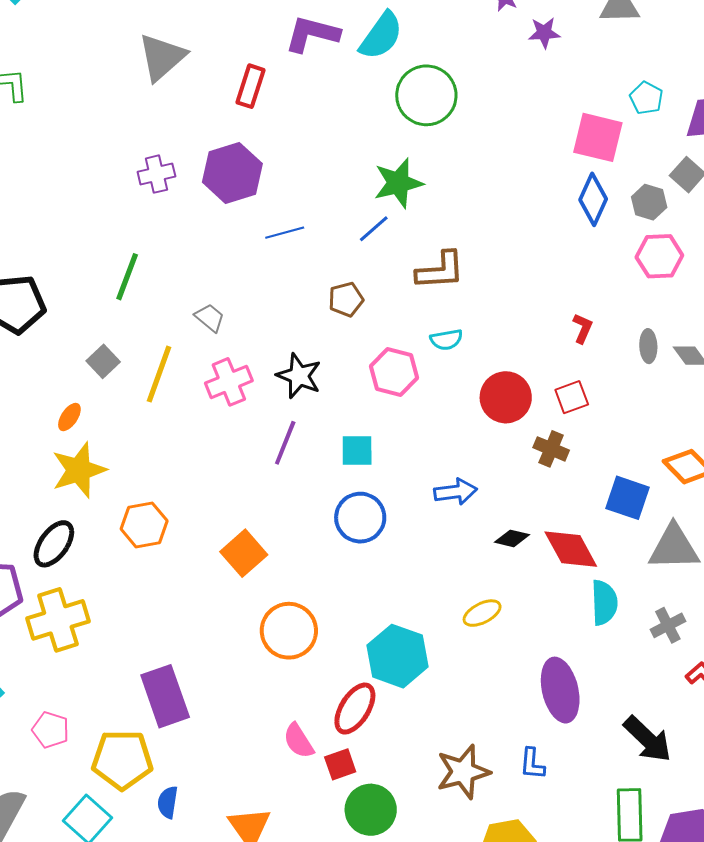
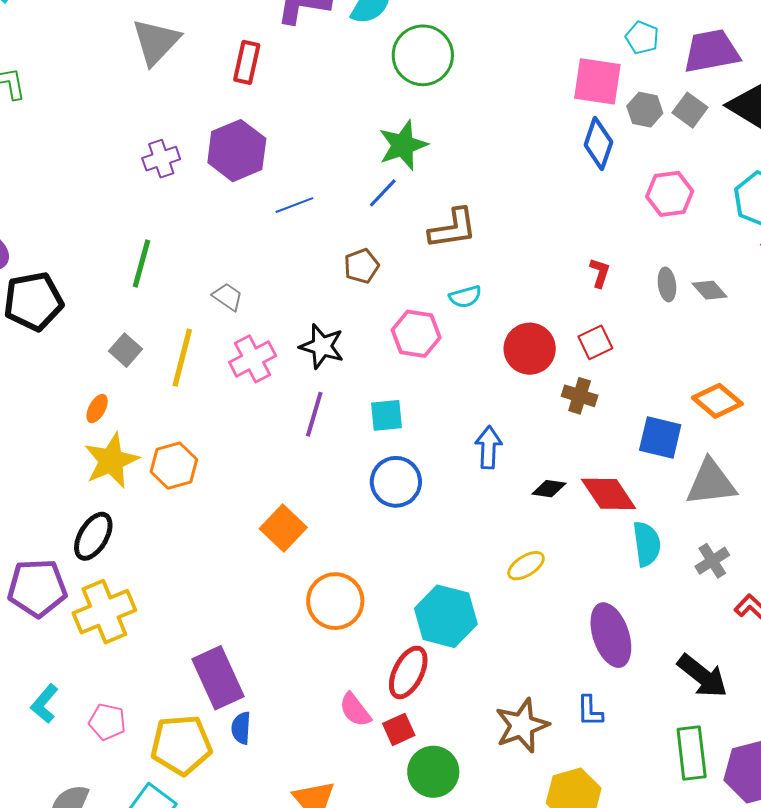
gray hexagon: (649, 202) -> (645, 110), moved
blue arrow: (456, 492) -> (488, 447), turned -75
orange hexagon: (144, 525) -> (174, 466), moved
blue semicircle: (168, 802) -> (241, 728), moved

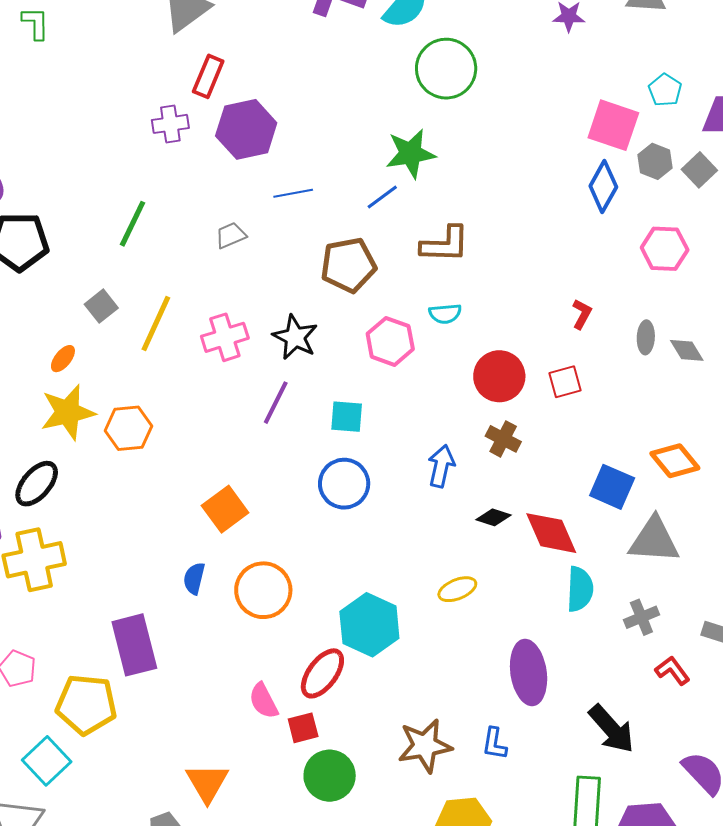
red rectangle: (247, 62) -> (208, 76), moved
brown pentagon: (361, 266) -> (348, 265), size x1.6
gray trapezoid: (228, 297) -> (231, 235), moved, turned -68
brown cross: (580, 396) -> (503, 439), moved
blue semicircle: (241, 728) -> (194, 578), moved

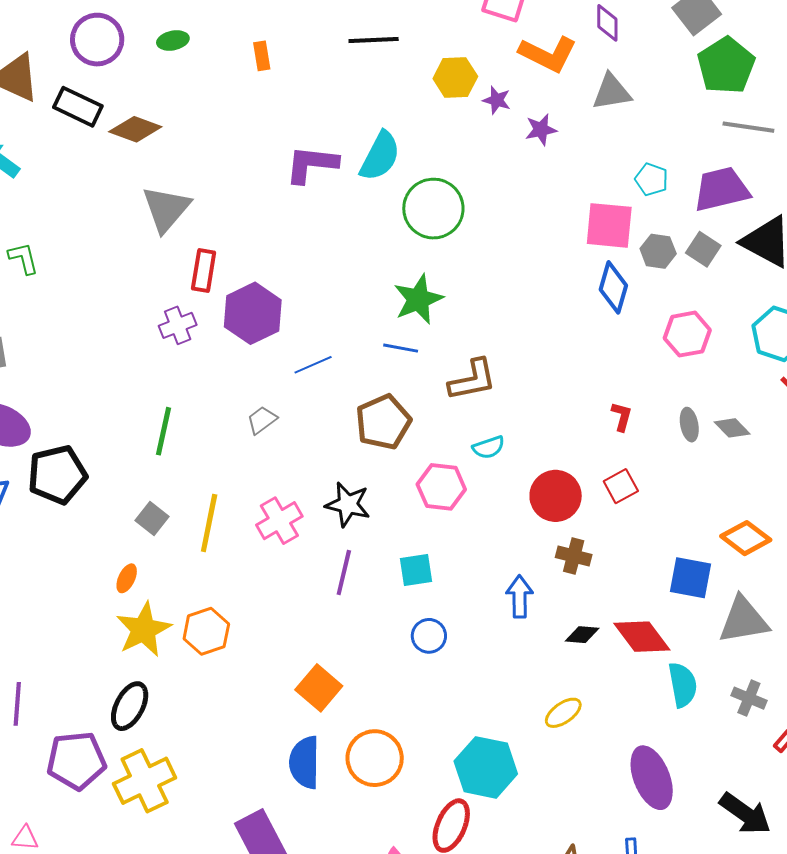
blue line: (382, 197) -> (401, 348), turned 60
blue circle: (344, 484) -> (429, 636), size x0.7
blue semicircle: (194, 578) -> (305, 762), size x1.6
gray cross: (641, 617) -> (749, 698), turned -32

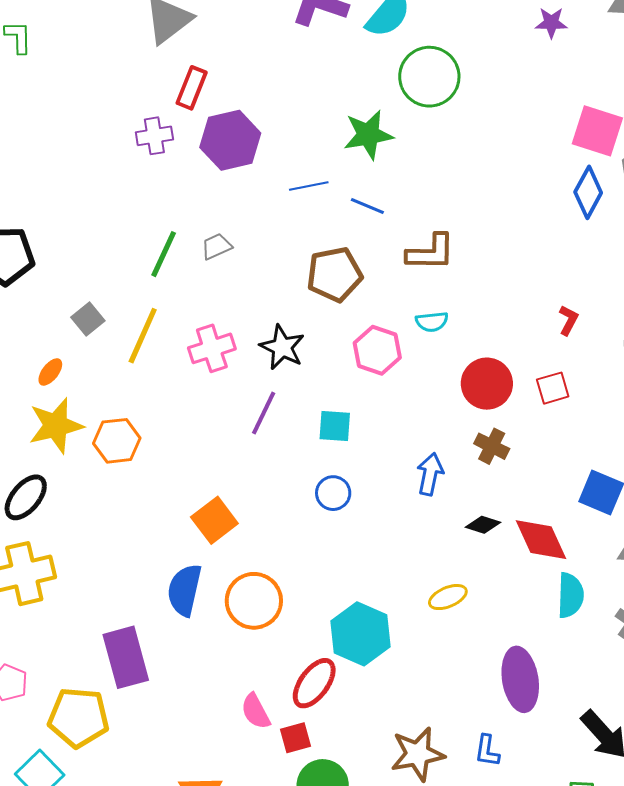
green star: (418, 299) -> (368, 135), moved
blue line: (313, 365) -> (309, 186), moved
green line: (164, 431) -> (164, 254), moved

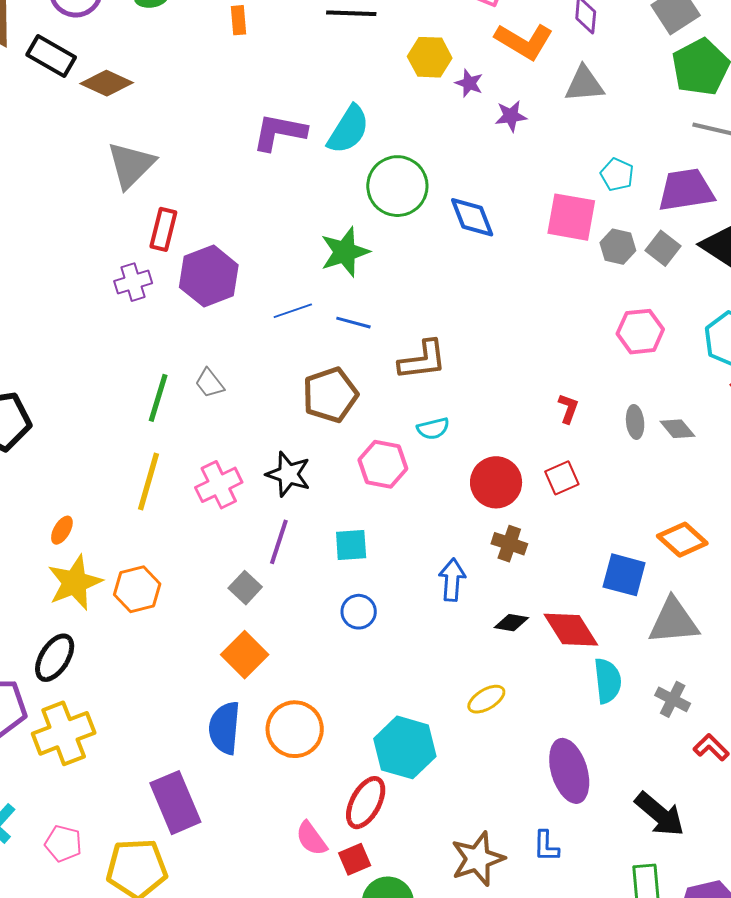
blue diamond: (588, 192) -> (472, 217), moved, turned -42
gray trapezoid: (216, 246) -> (209, 383), turned -96
gray square: (88, 319) -> (245, 588), moved

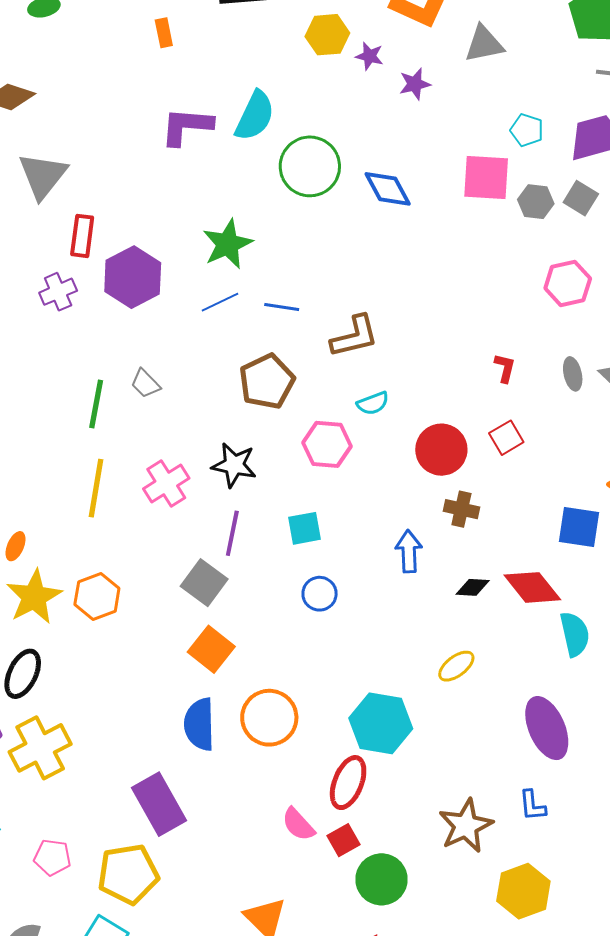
orange rectangle: (238, 20) -> (164, 33), moved
green star: (345, 252) -> (228, 244), moved
gray square: (245, 588) -> (204, 583), size x1.4

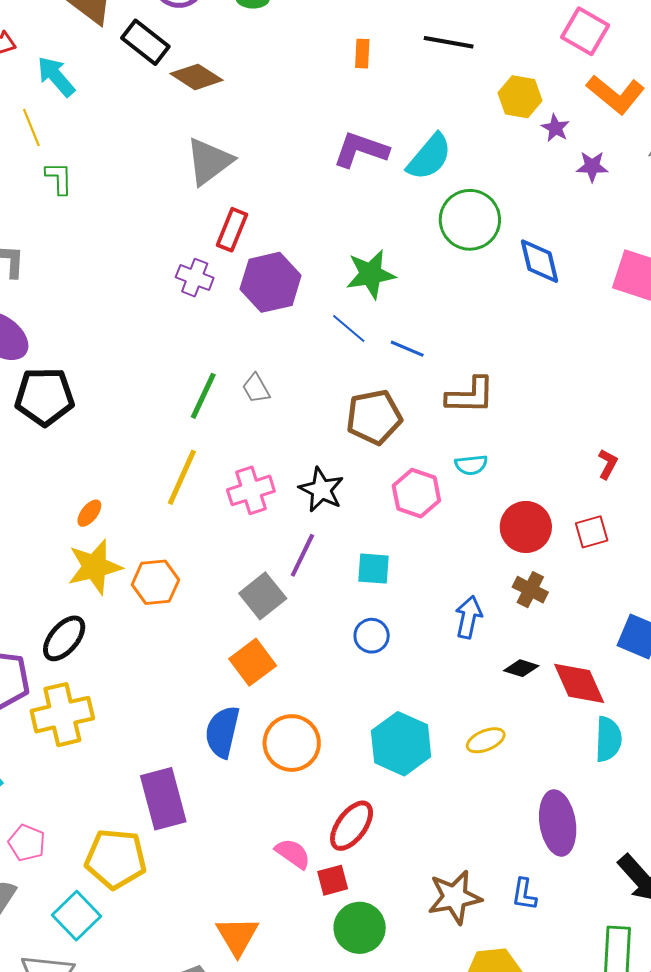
purple cross: (58, 292) -> (195, 278), turned 30
blue line: (220, 302) -> (349, 328), turned 51
cyan hexagon: (381, 723) -> (401, 744), moved
pink semicircle: (298, 824) -> (293, 854), turned 153
pink pentagon: (52, 857) -> (27, 843), moved

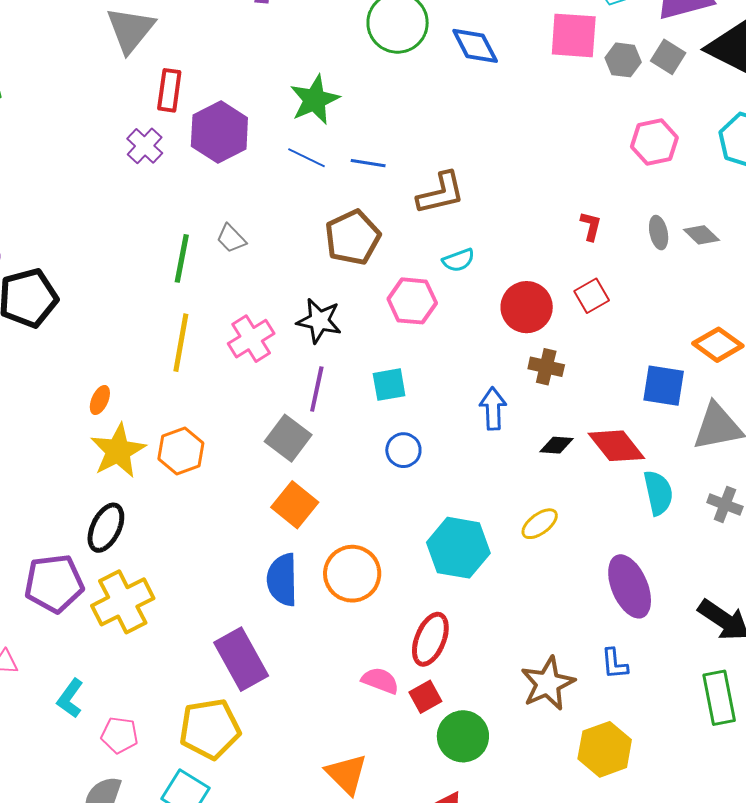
purple cross: (195, 278) -> (145, 146), turned 36

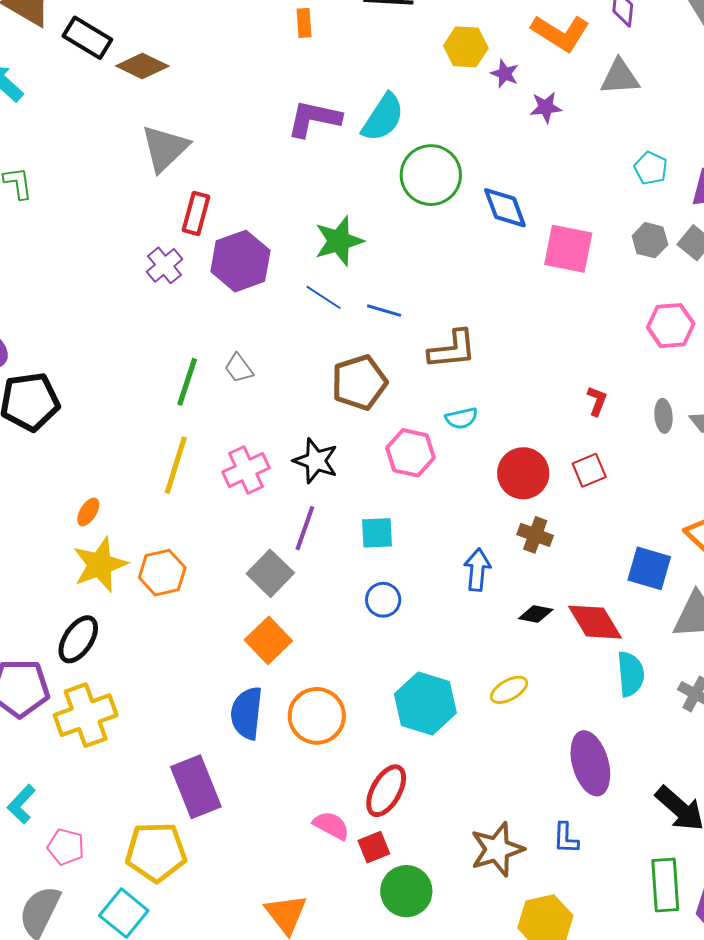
pink square: (574, 35) -> (568, 249), moved

